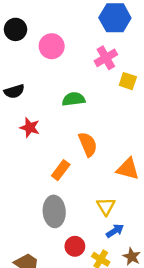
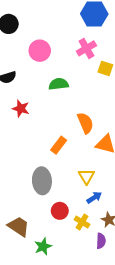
pink circle: (52, 46) -> (40, 51), moved
orange semicircle: (88, 144) -> (85, 123), moved
orange rectangle: (61, 170) -> (59, 145), moved

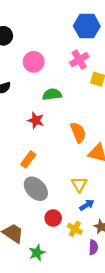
red star: (21, 108) -> (36, 120), moved
orange rectangle: (59, 145) -> (28, 159), moved
gray ellipse: (42, 181) -> (36, 189), turned -40

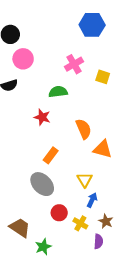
pink cross: (79, 60) -> (74, 64), moved
pink circle: (34, 62) -> (23, 59), moved
orange rectangle: (28, 159) -> (51, 155), moved
blue arrow: (87, 205) -> (92, 200), turned -32

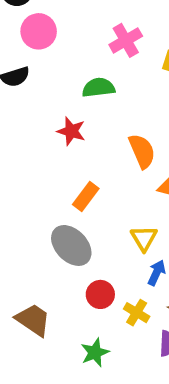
green star: (43, 247) -> (95, 353), moved

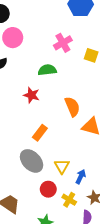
yellow triangle: (144, 238) -> (62, 166), moved

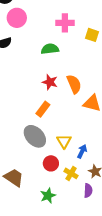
pink cross: (63, 43) -> (65, 23), turned 30
red star: (32, 95) -> (50, 82), moved

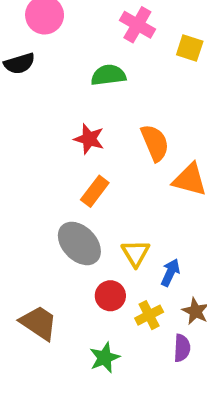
pink cross: (65, 23) -> (137, 25), turned 30
red star: (50, 82) -> (89, 139), moved
yellow cross: (71, 173) -> (149, 315), turned 32

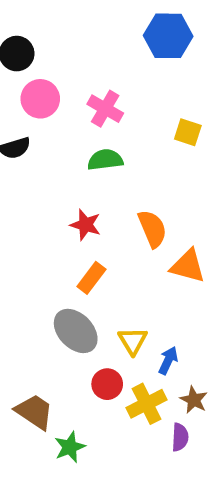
pink cross: (137, 25) -> (105, 109), moved
yellow cross: (149, 315) -> (147, 404), size x1.4
green star: (105, 358) -> (70, 447), moved

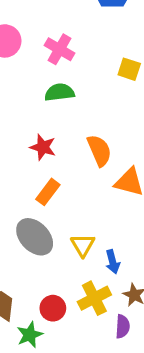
blue arrow: (168, 360) -> (113, 262), turned 140
red circle: (107, 384) -> (53, 308), moved

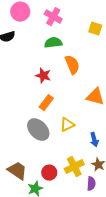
orange semicircle: (99, 150) -> (72, 65), moved
yellow triangle: (83, 245) -> (67, 125), moved, turned 35
blue arrow: (113, 262) -> (94, 140), moved

